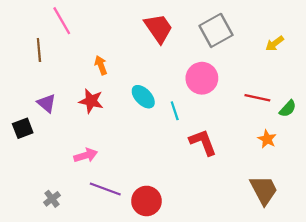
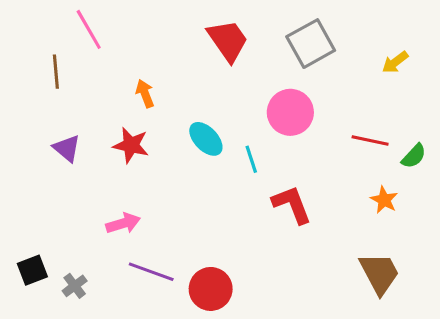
black square: (23, 128) -> (32, 270), moved

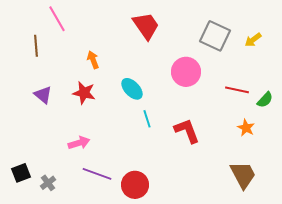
gray square: (311, 44) -> (215, 36), moved, turned -36
cyan line: (251, 159) -> (147, 119), moved

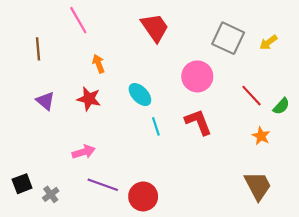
pink line: (57, 19) -> (78, 20), moved
red line: (237, 90) -> (251, 96), turned 35
red L-shape: (187, 131) -> (198, 122), moved

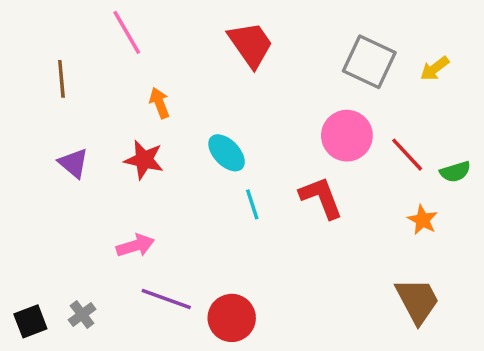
pink circle: (197, 76) -> (347, 136), moved
green semicircle: (281, 106) -> (455, 172), turned 30
black square: (22, 184) -> (30, 321), moved

